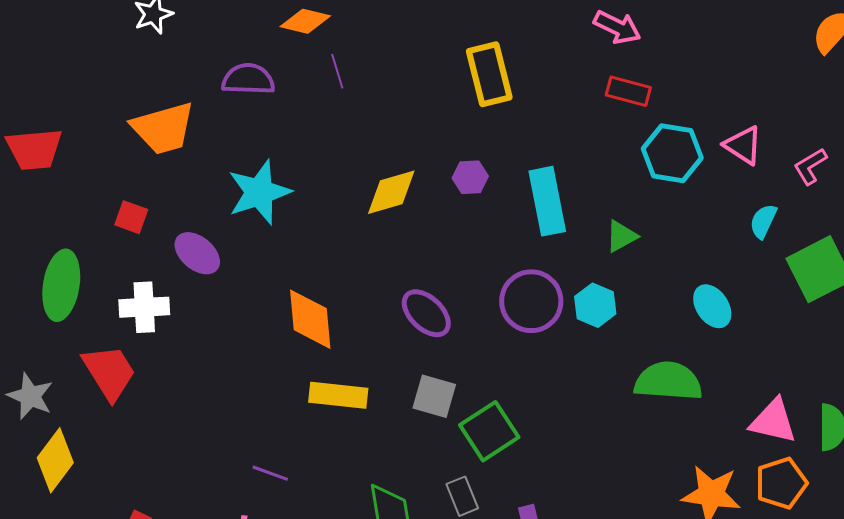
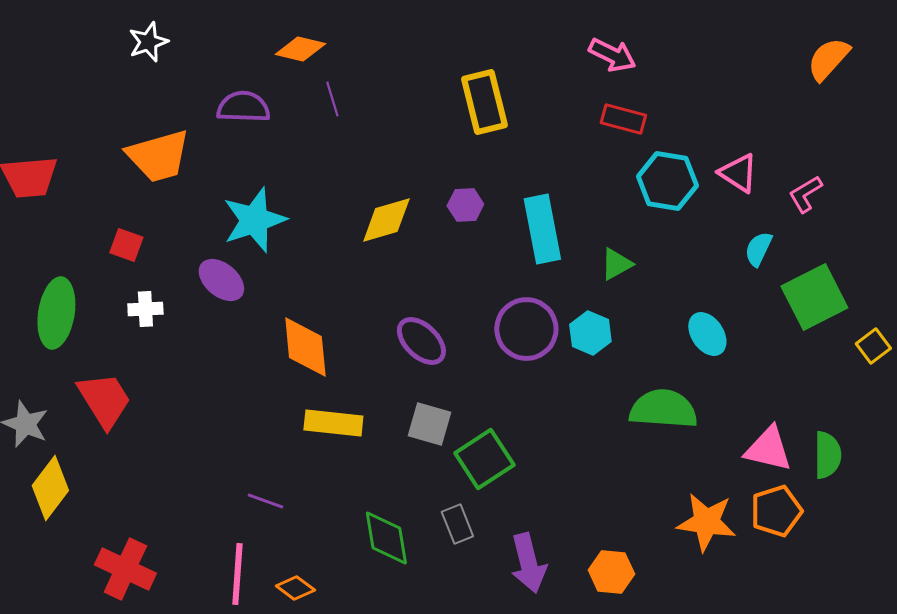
purple ellipse: (197, 253) -> (221, 280), moved
white cross: (144, 307) -> (145, 309), moved, size x0.7

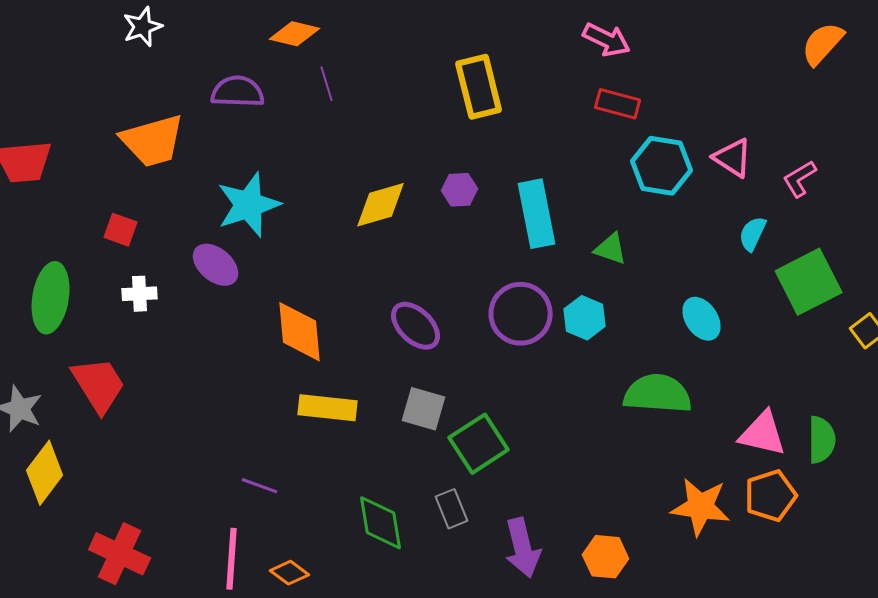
green triangle: (616, 264) -> (611, 249), turned 48

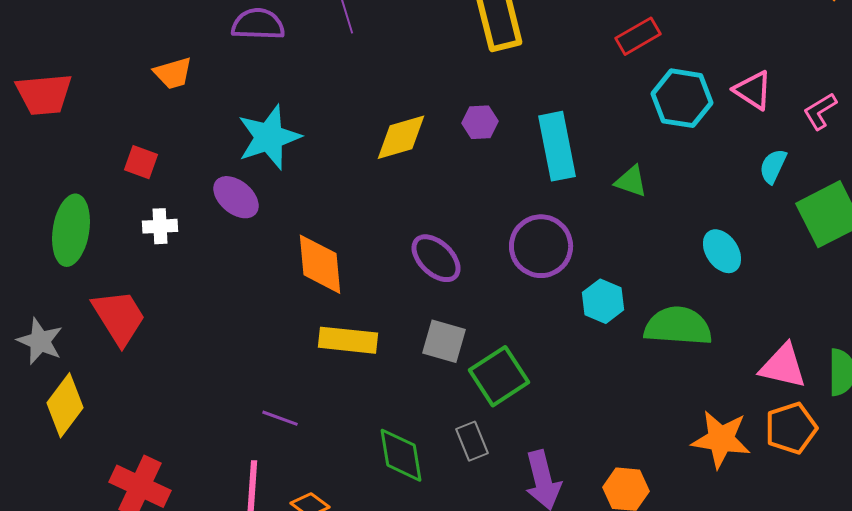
red rectangle: (618, 104) -> (638, 36), turned -45
orange trapezoid: (153, 141) -> (173, 73), size x0.6
cyan hexagon: (585, 318) -> (603, 301), moved

